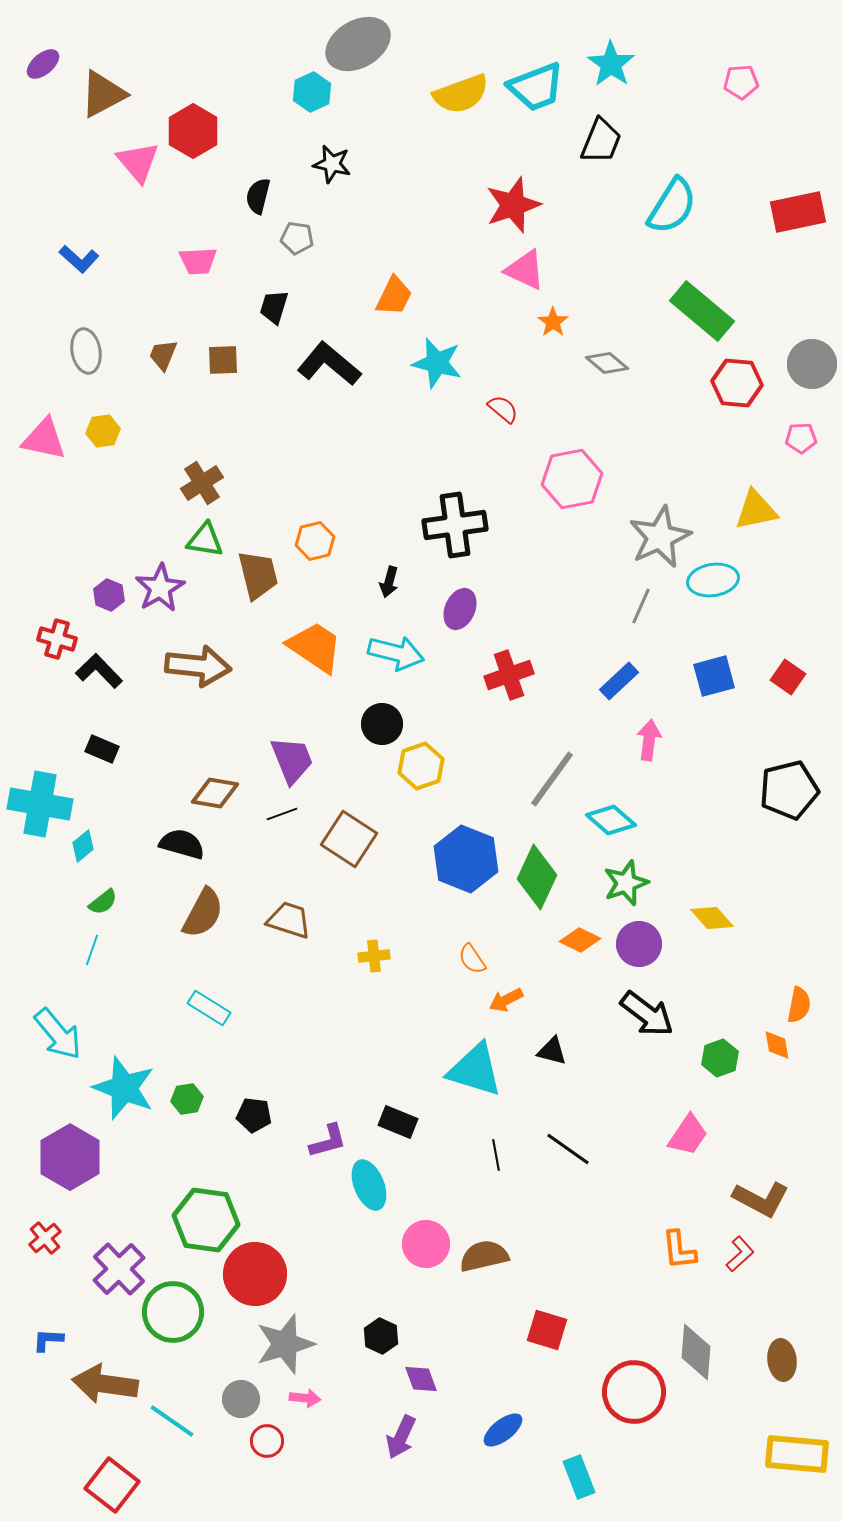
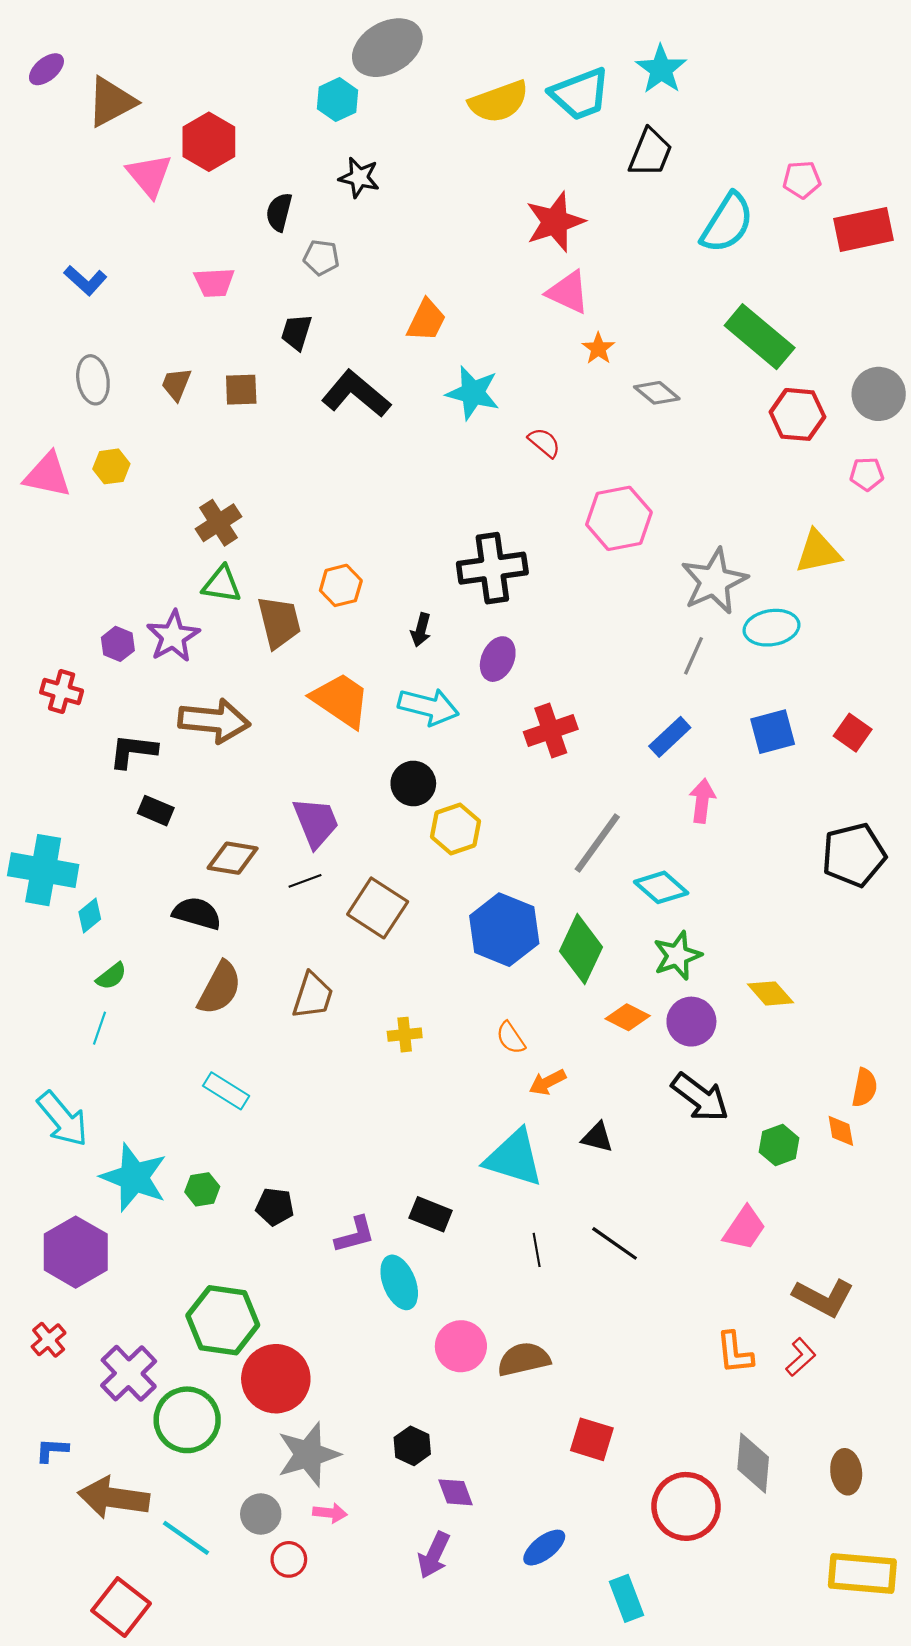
pink pentagon: (741, 82) -> (802, 180), moved
black L-shape: (99, 671) -> (133, 751), moved, turned -39
black rectangle: (102, 749) -> (156, 811), moved
brown trapezoid: (289, 920) -> (313, 996), turned 90

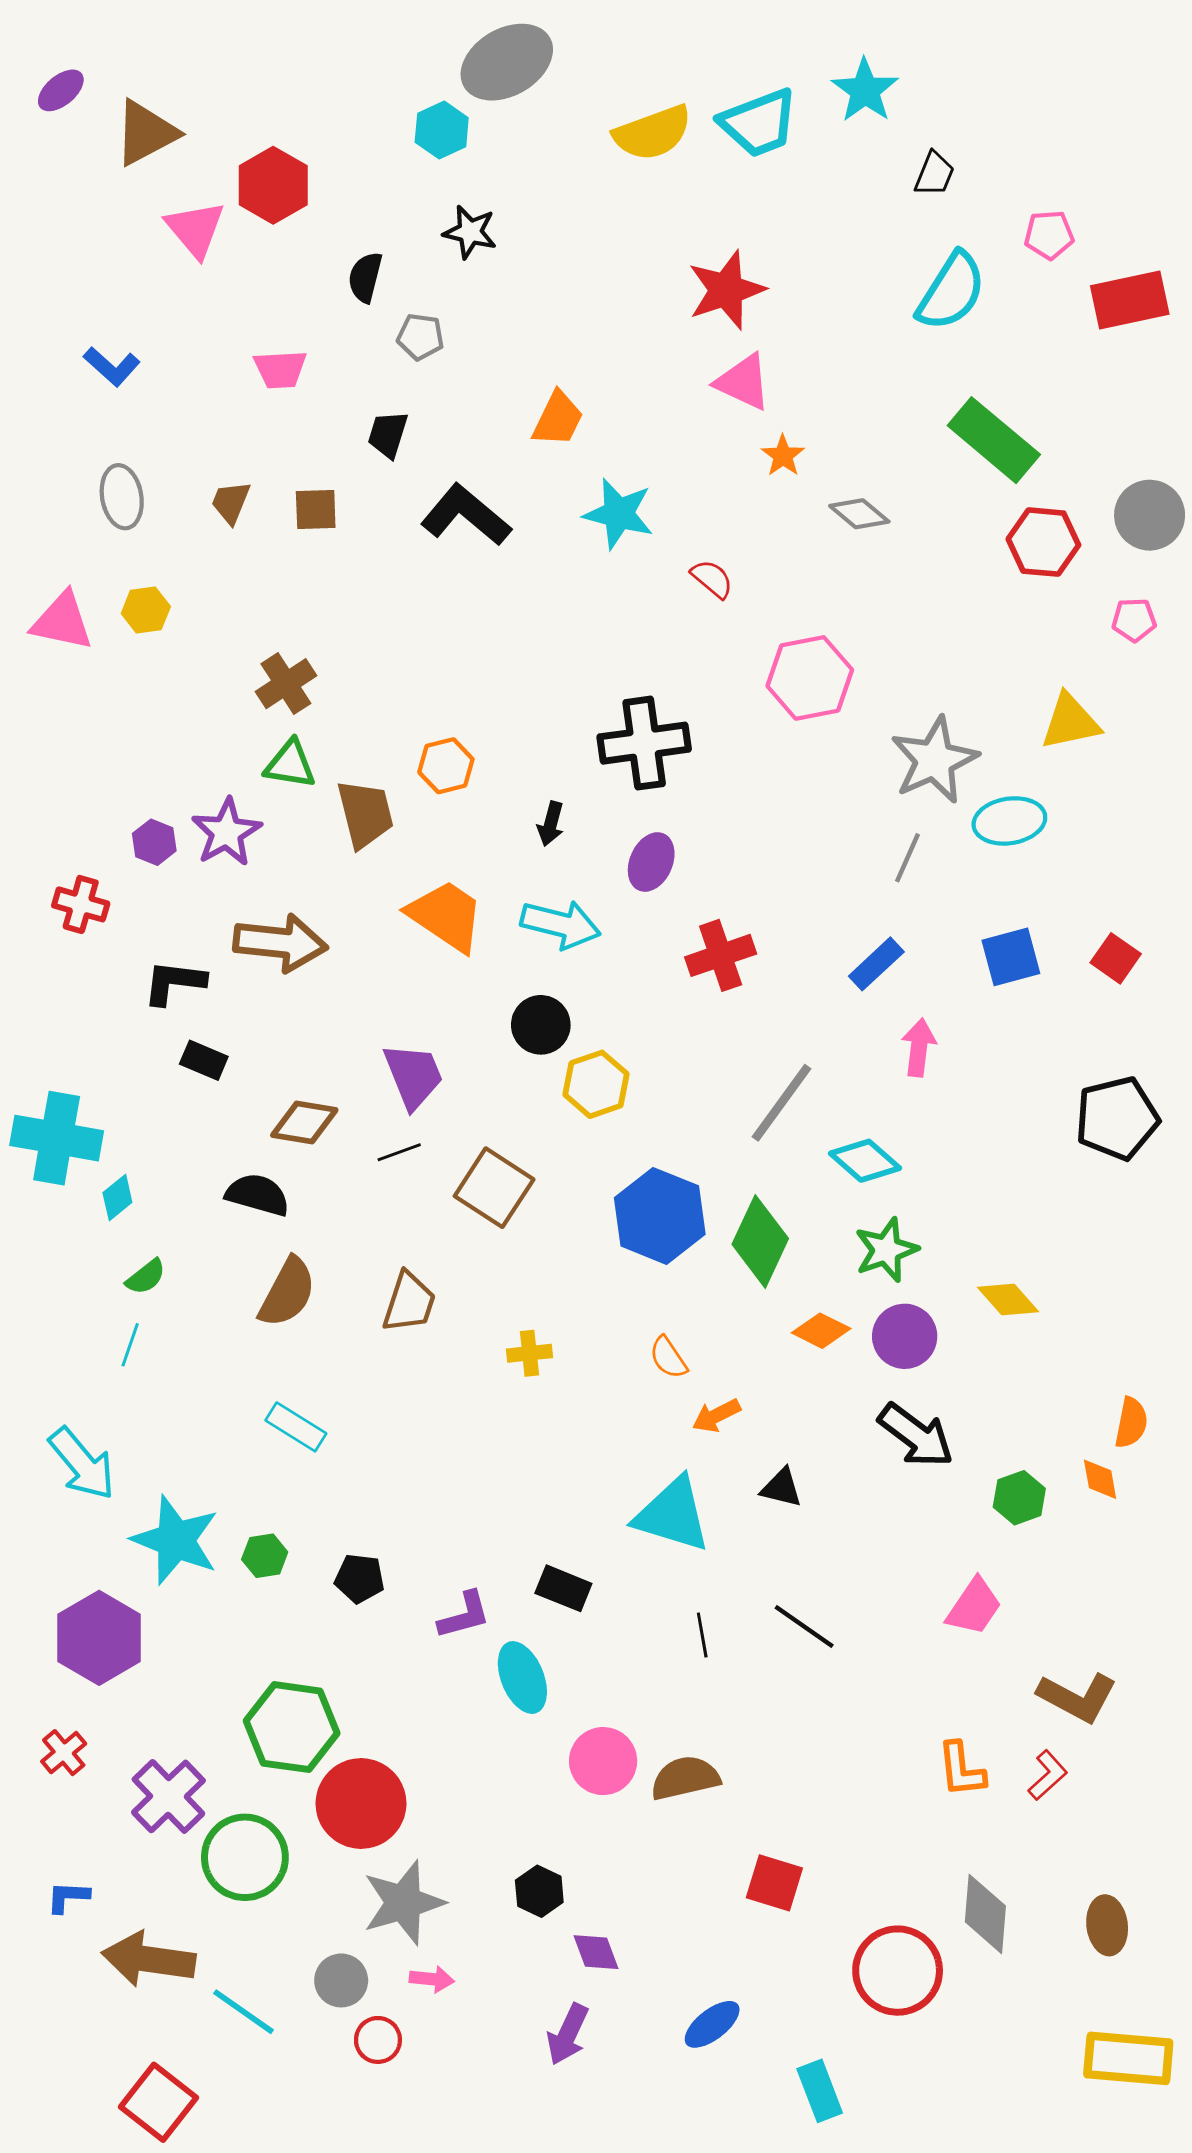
black trapezoid: (650, 153) -> (934, 174), moved, size x0.7

